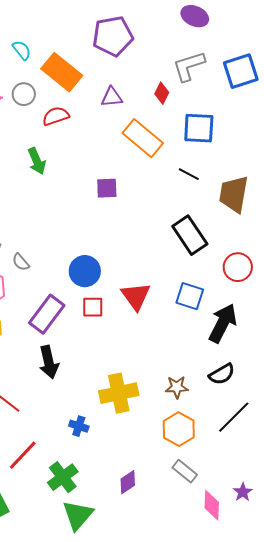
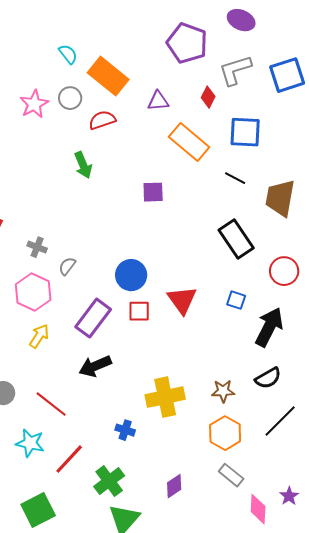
purple pentagon: (113, 36) -> (187, 43), moved, turned 30
gray semicircle: (21, 262) -> (67, 266), turned 78
blue square: (190, 296) -> (236, 300), size x0.7
black arrow: (49, 362) -> (95, 366), turned 80

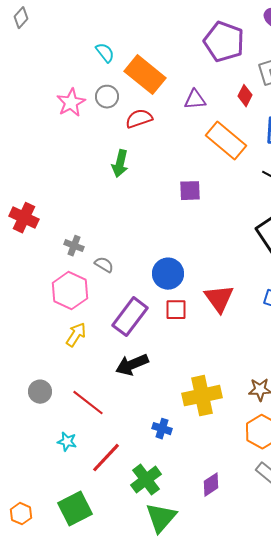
green arrow: (83, 165) -> (120, 164), turned 36
gray semicircle: (67, 266) -> (104, 265), turned 84
cyan star: (30, 443) -> (67, 442), size x0.7

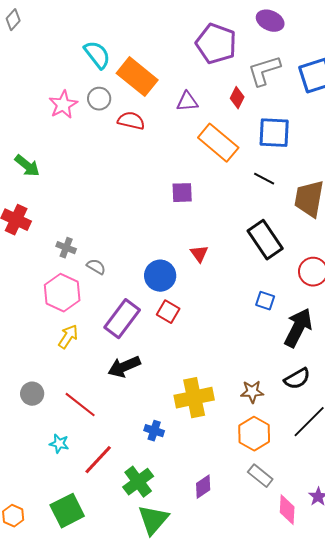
cyan semicircle: (105, 53) -> (97, 55), size x1.4
red semicircle: (139, 119) -> (131, 121), turned 32
green arrow: (120, 164) -> (27, 166), moved, turned -64
red triangle: (219, 299) -> (199, 254), moved, size x0.6
red square: (176, 310) -> (168, 312), turned 30

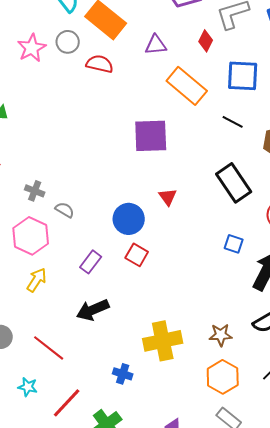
purple square: (182, 193) -> (151, 136), size x1.6
purple rectangle: (122, 319) -> (91, 262), size x0.6

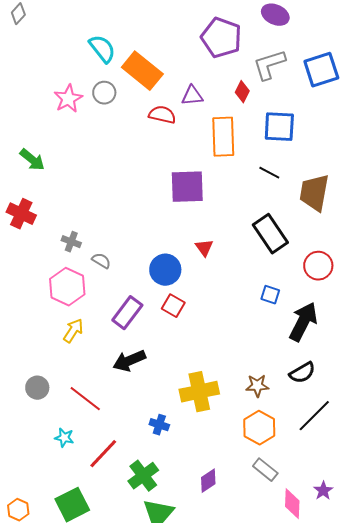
red semicircle: (100, 64) -> (162, 115), moved
orange rectangle: (187, 86) -> (223, 137), turned 48
purple rectangle: (91, 262) -> (127, 313), size x1.4

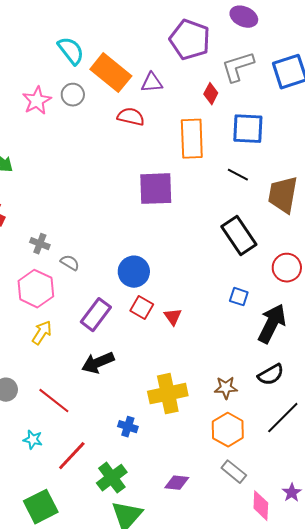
purple triangle: (192, 96) -> (152, 83), moved
red triangle: (204, 248) -> (173, 317), moved
purple diamond: (208, 481) -> (177, 483), turned 40

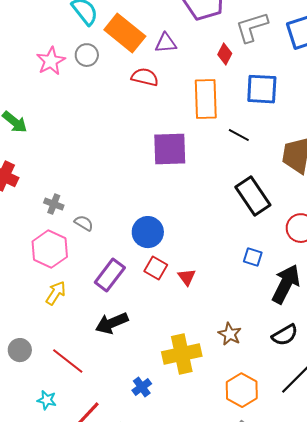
black line: (238, 175) -> (239, 135), moved
brown star: (226, 388) -> (230, 334), moved, turned 30
blue cross: (128, 427) -> (142, 387), turned 36

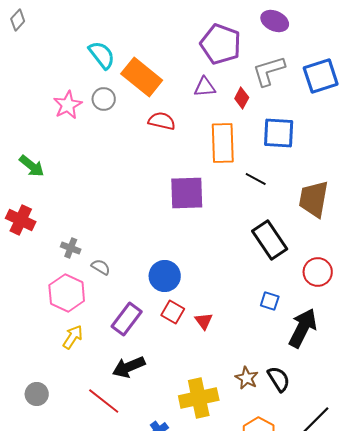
purple triangle: (166, 43) -> (205, 87), moved
black semicircle: (285, 335) -> (279, 379), moved, turned -92
red line: (68, 361) -> (104, 401), moved

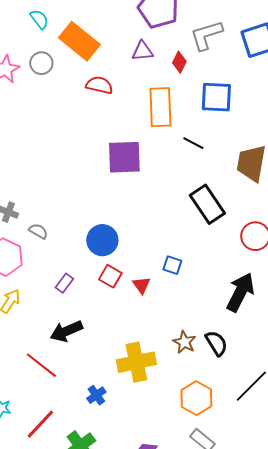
cyan semicircle: (102, 55) -> (39, 19), size x0.7
blue square: (270, 301) -> (172, 265), moved
purple rectangle: (127, 319) -> (64, 283), size x0.6

